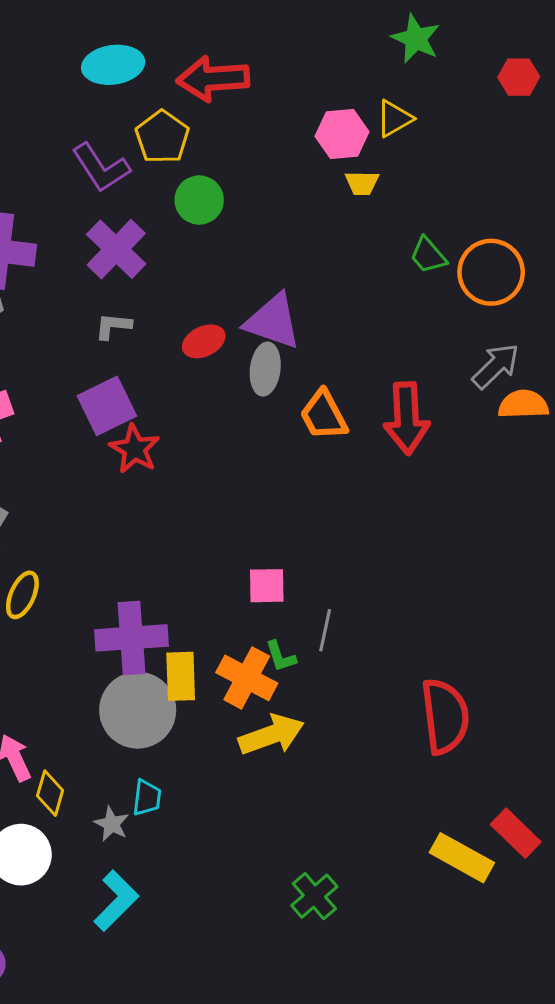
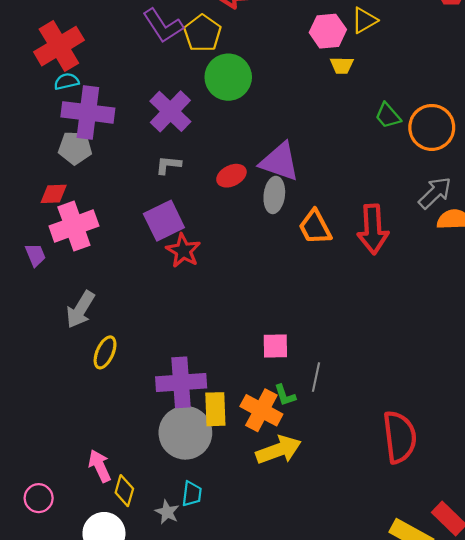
purple L-shape: (101, 168) -> (163, 26), moved
green circle: (199, 200) -> (228, 77), size x1.4

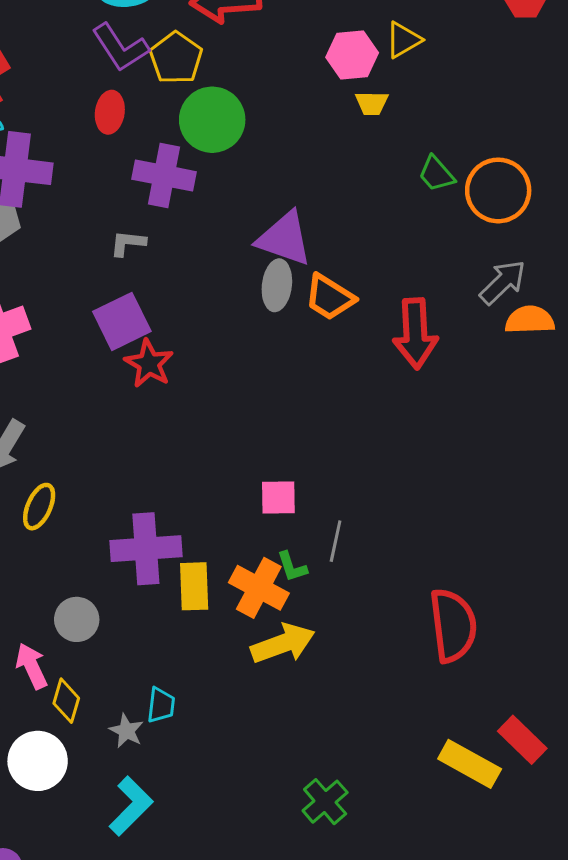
purple cross: (170, 111) -> (164, 175), moved, turned -33
red ellipse: (231, 176) -> (110, 112), moved, turned -56
orange trapezoid: (315, 227) -> (330, 297), moved, turned -30
gray circle: (185, 433) -> (77, 619), moved, size x0.6

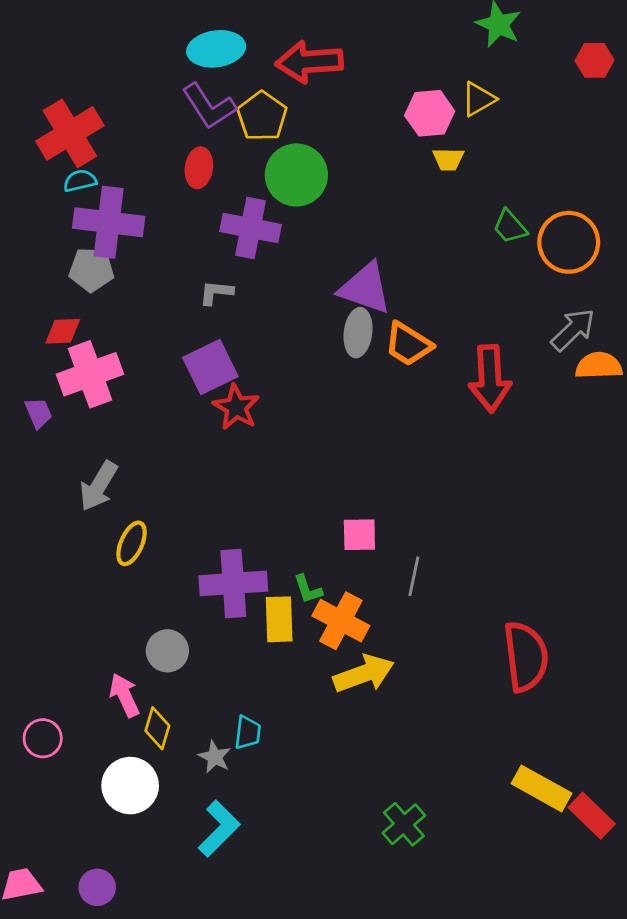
green L-shape: (292, 567) -> (308, 589), moved
red rectangle: (522, 740) -> (592, 816), moved

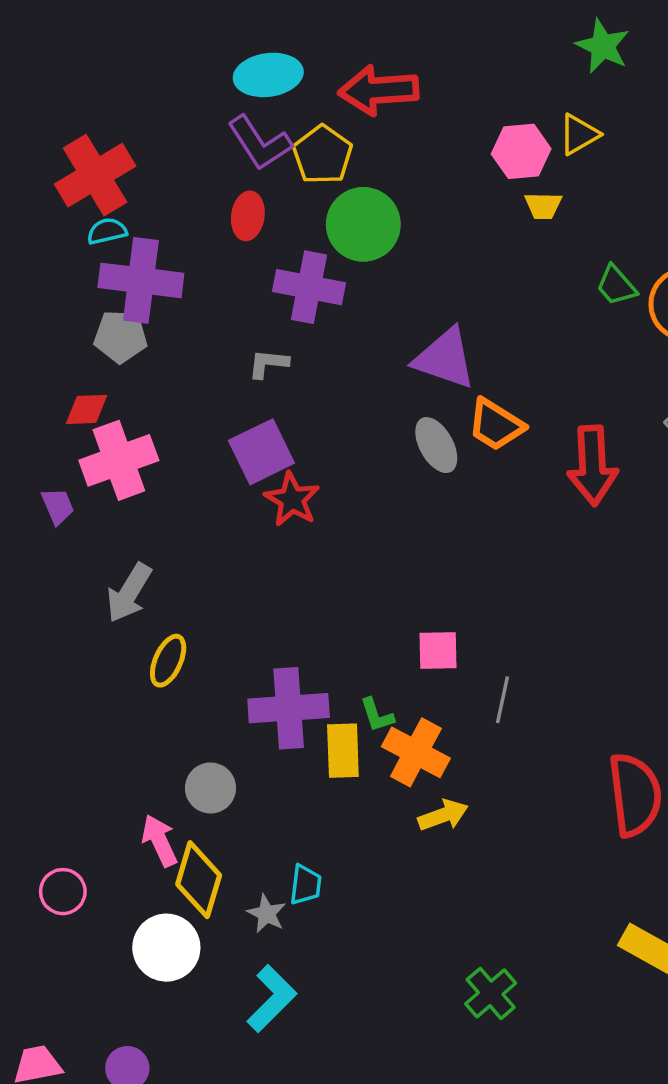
gray ellipse: (358, 333) -> (436, 445), moved, turned -36
yellow arrow: (364, 674) -> (443, 815), size x0.7
yellow diamond: (157, 728) -> (199, 880), size x1.5

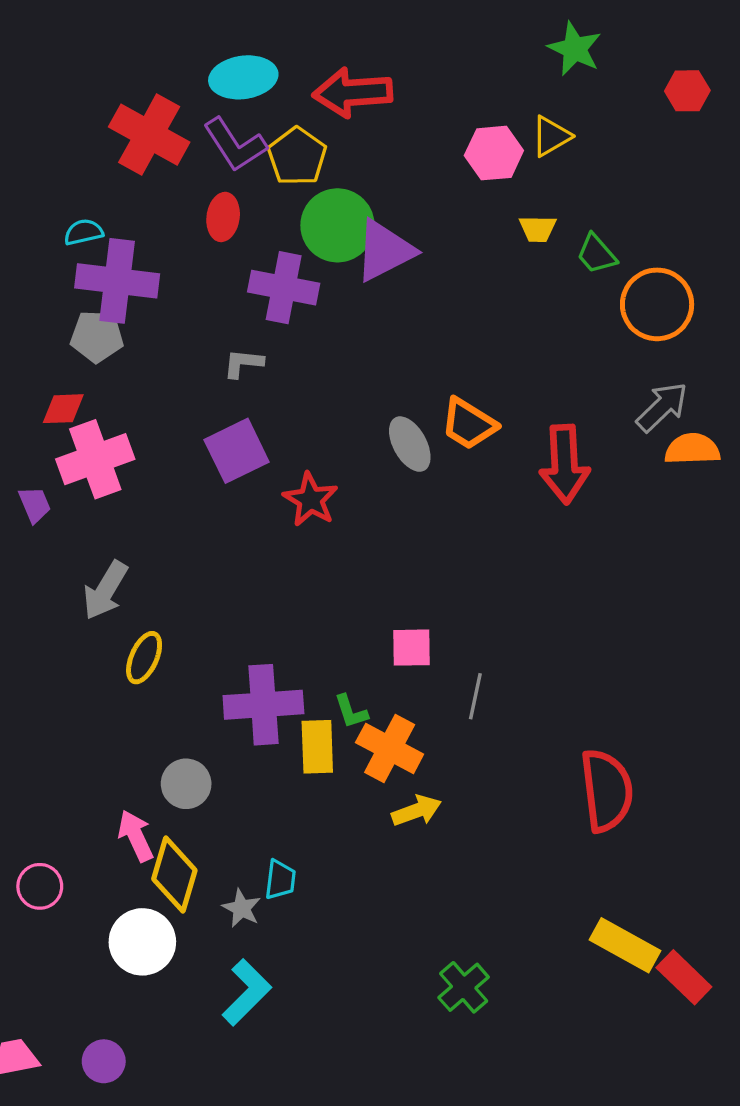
red cross: (95, 175) -> (149, 135), moved, turned -30
yellow trapezoid: (543, 206) -> (538, 229), moved
green trapezoid: (616, 285) -> (596, 254), moved
purple triangle: (445, 358) -> (385, 251), moved, turned -46
red star: (292, 499) -> (311, 500), moved

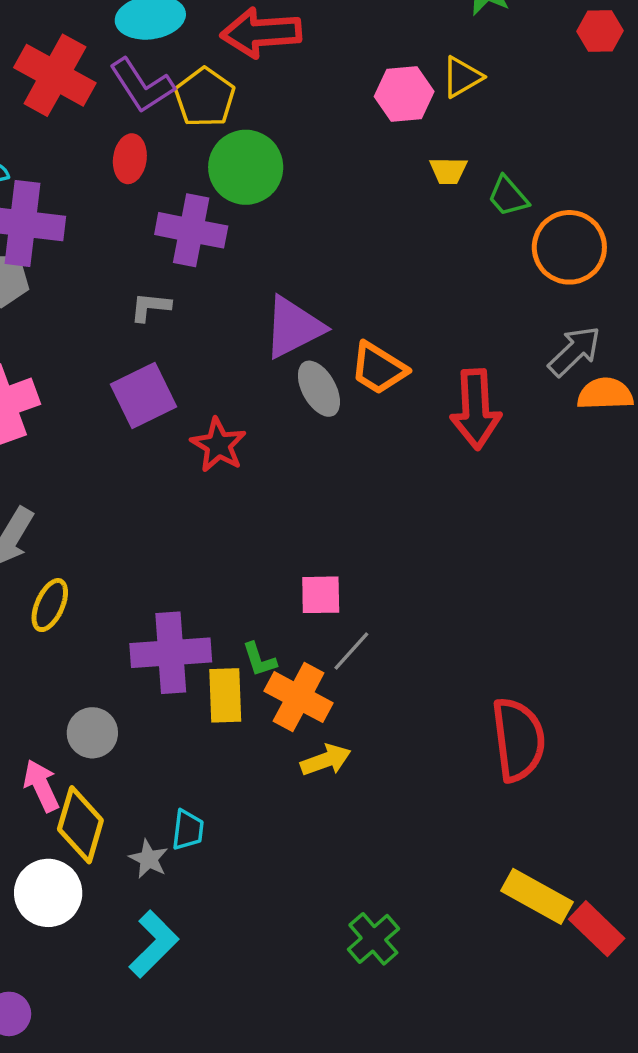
purple triangle: (385, 251) -> (293, 327), moved
gray line: (475, 696) -> (351, 651), moved, turned 30

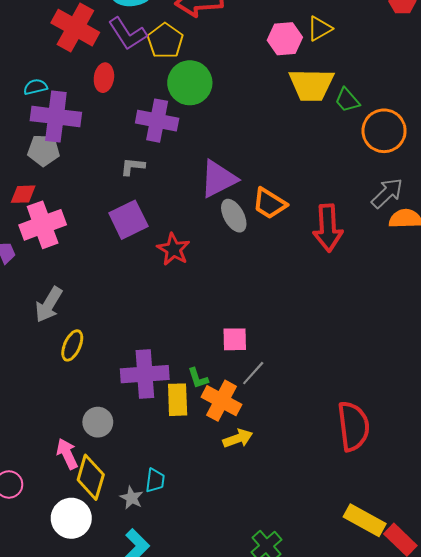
red ellipse: (130, 159) -> (104, 78), moved
yellow trapezoid: (448, 171) -> (311, 85), size x2.0

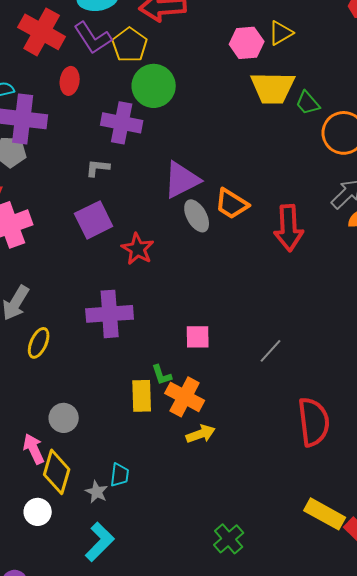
gray line: (253, 373) -> (271, 351), moved
purple cross: (145, 374) -> (110, 314), moved
white circle: (71, 518) -> (38, 512), size x0.7

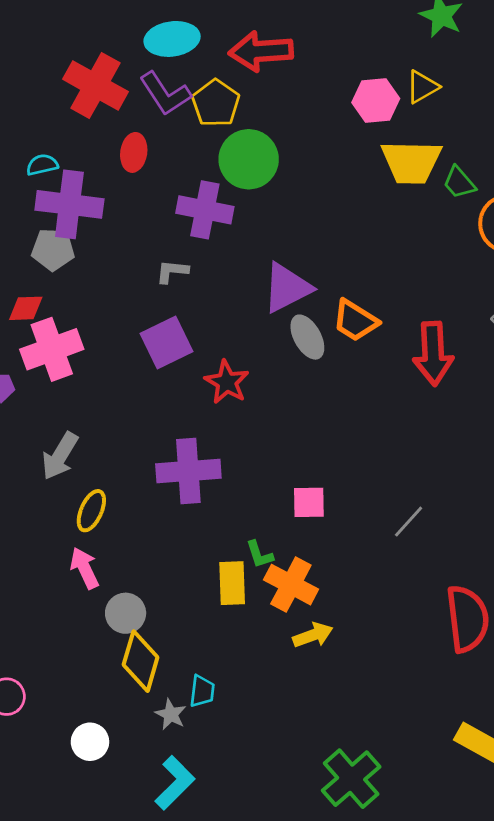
pink arrow: (34, 449) -> (85, 568), moved
yellow diamond: (57, 472) -> (141, 661), moved
green cross: (229, 539) -> (351, 779), size x1.4

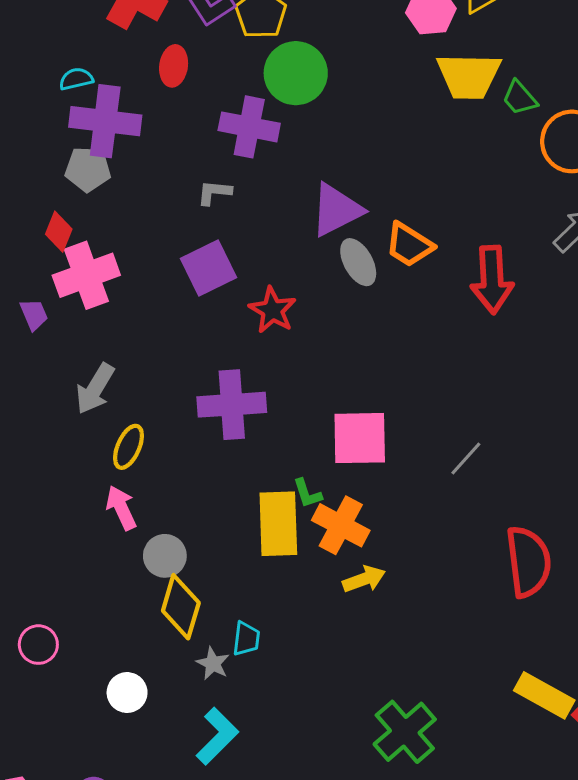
red diamond: (26, 308) -> (59, 232), turned -66
pink square: (309, 502) -> (360, 438), size x1.6
yellow rectangle: (232, 583) -> (278, 524), size x1.4

